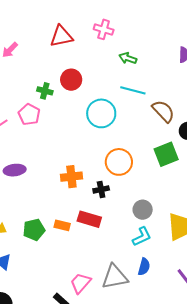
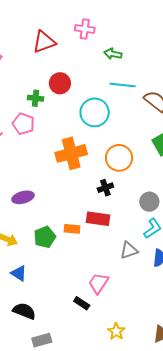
purple ellipse: (15, 170) -> (23, 197), moved
orange cross: (71, 177) -> (71, 153), moved, size x1.4
gray triangle: (115, 277) -> (129, 250), moved, size x0.7

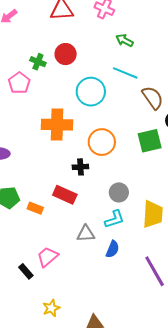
orange rectangle: (72, 229) -> (35, 208), moved

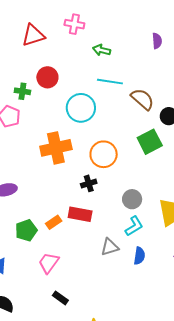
orange rectangle: (35, 208) -> (54, 222), moved, turned -42
pink trapezoid: (48, 257) -> (49, 263), moved

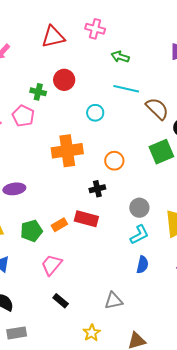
cyan circle: (81, 108) -> (95, 113), size x0.6
orange circle: (104, 154) -> (114, 161), size x0.7
gray triangle: (110, 247) -> (114, 301), moved

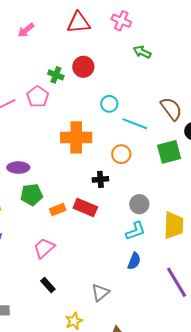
cyan line: (126, 89) -> (135, 124), moved
green pentagon: (31, 231) -> (32, 195), moved
gray triangle: (114, 301) -> (100, 292), turned -36

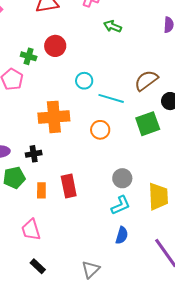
brown semicircle: (171, 109) -> (146, 81), turned -85
black cross: (100, 179) -> (34, 154), moved
red rectangle: (85, 207) -> (69, 186), turned 60
orange rectangle: (58, 210) -> (41, 190), turned -63
pink trapezoid: (44, 248) -> (31, 230), turned -60

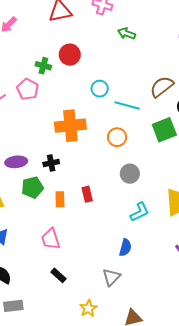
gray circle: (122, 178) -> (130, 174), moved
red rectangle: (69, 186) -> (87, 194), size x0.7
blue semicircle: (122, 235) -> (125, 248), moved

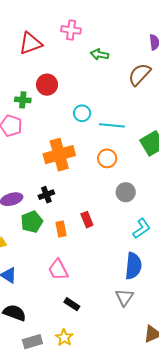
brown semicircle: (162, 87) -> (139, 74), moved
blue semicircle: (125, 248) -> (133, 266), size x1.5
yellow star: (88, 308) -> (64, 338), moved

